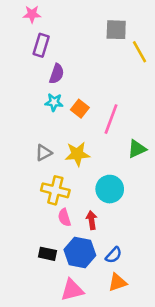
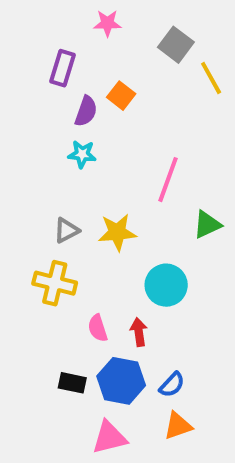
pink star: (32, 14) -> (107, 23), moved
gray square: (116, 30) -> (176, 45), turned 35
orange square: (80, 109) -> (121, 96), moved
yellow cross: (55, 190) -> (55, 283), moved

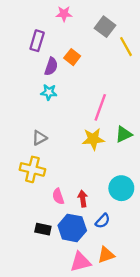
yellow star: (117, 232) -> (93, 139), moved
cyan circle: (166, 285) -> (121, 188), moved
blue semicircle: (172, 385) -> (103, 221), moved
pink triangle: (109, 438) -> (80, 262), moved

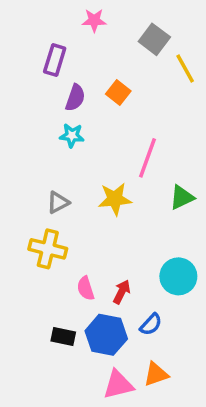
orange square: (72, 57) -> (118, 93), moved
yellow star: (93, 139) -> (115, 199), moved
red arrow: (83, 199) -> (122, 292), turned 35

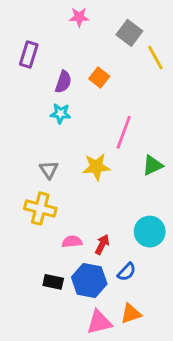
purple rectangle: (55, 60) -> (29, 55), moved
gray triangle: (58, 203) -> (49, 170), turned -36
pink semicircle: (86, 288) -> (72, 242), turned 102

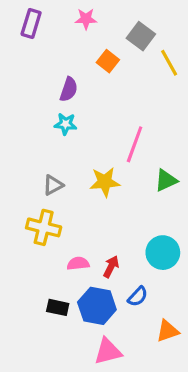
purple rectangle: (29, 55) -> (31, 24), moved
orange square: (99, 78) -> (108, 61), moved
gray triangle: (49, 170) -> (53, 185), turned 36
orange triangle: (131, 314) -> (168, 331), moved

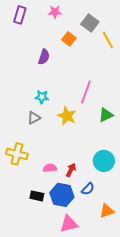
cyan star: (66, 124) -> (42, 97), moved
yellow star: (105, 182) -> (67, 116), turned 30
yellow cross: (44, 227) -> (17, 154), moved

